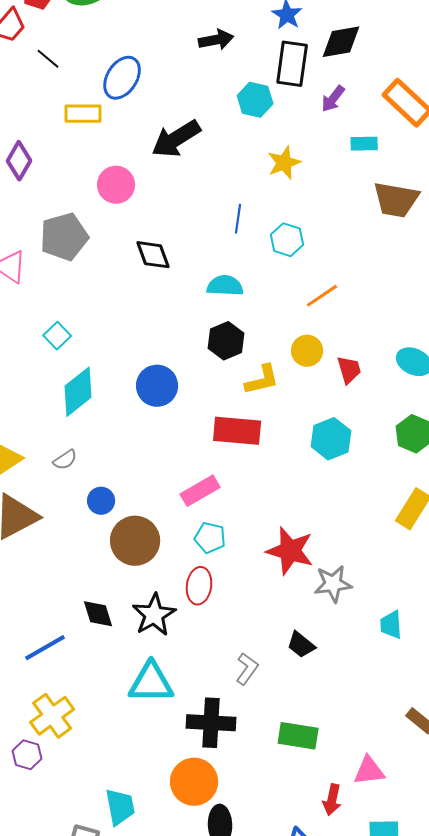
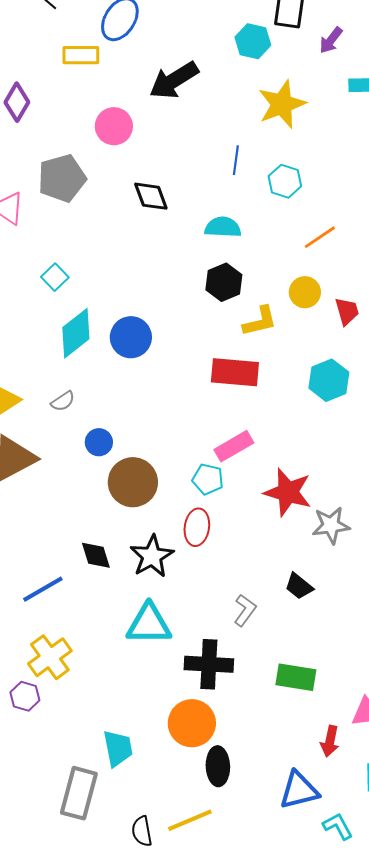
yellow star: (284, 163) -> (282, 104), size x1.4
blue circle: (157, 386) -> (131, 337), moved
pink rectangle: (200, 491) -> (234, 446), moved

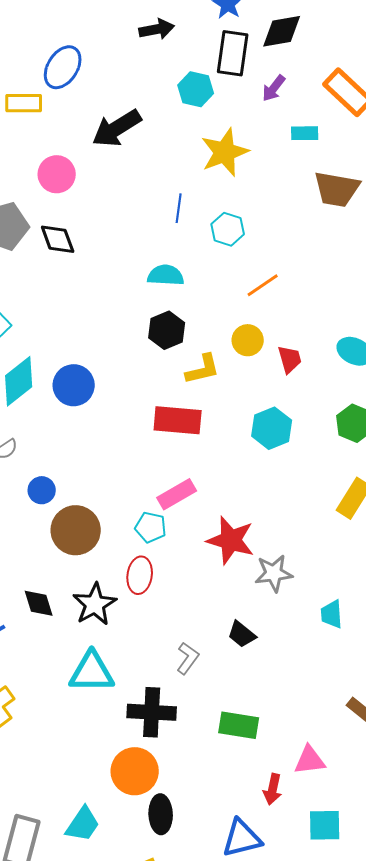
black diamond: (151, 196) -> (58, 239), moved
cyan trapezoid: (118, 748) -> (83, 824), moved, turned 45

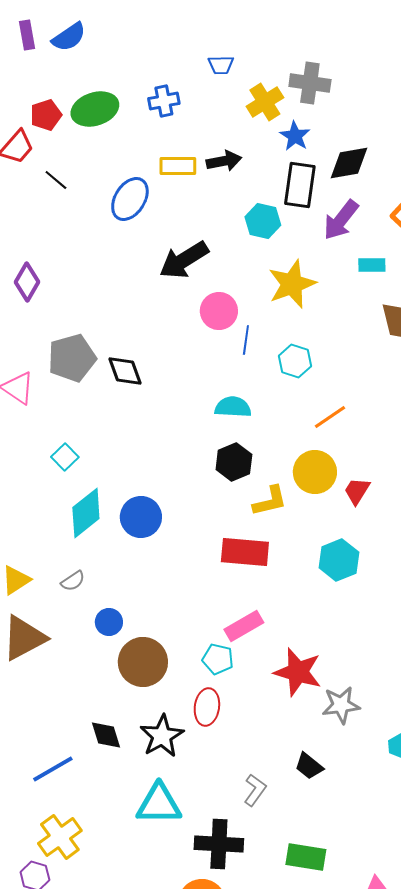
purple arrow: (274, 88) -> (341, 220), size x1.5
yellow rectangle: (24, 103) -> (178, 166), moved
pink circle: (57, 174) -> (219, 311), moved
yellow circle: (248, 340) -> (315, 472), size x1.4
red trapezoid: (290, 359) -> (357, 491), turned -132

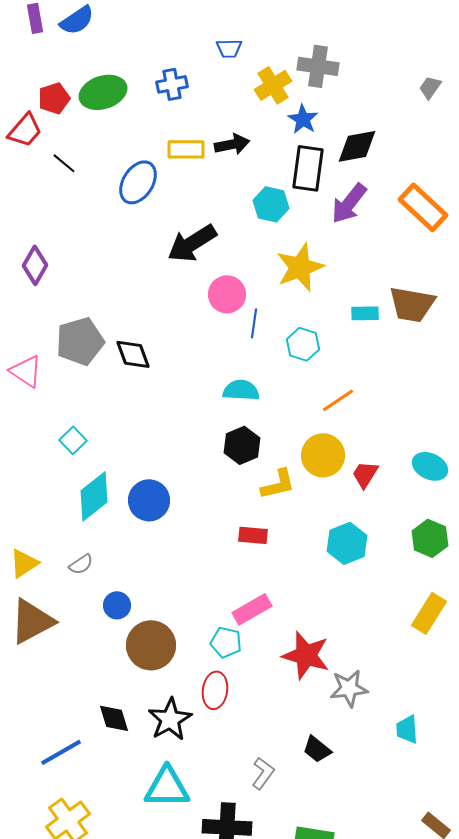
cyan rectangle: (372, 265) -> (365, 313), moved
red rectangle: (245, 552) -> (253, 535), size x0.6

